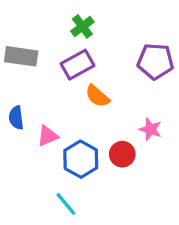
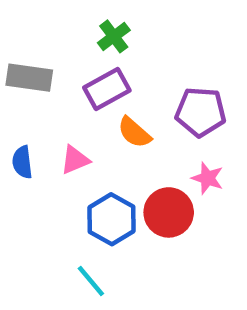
purple pentagon: (155, 61) -> (201, 112), moved
pink triangle: (48, 136) -> (75, 160), moved
red circle: (122, 154) -> (169, 212), size x1.4

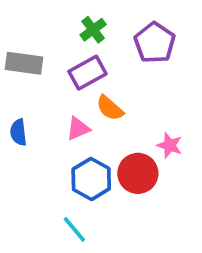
purple pentagon: (201, 112) -> (155, 43), moved, turned 30
pink triangle: (75, 160) -> (78, 129), moved

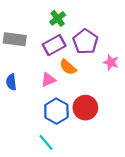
purple pentagon: (155, 43) -> (85, 42), moved
pink star: (170, 145) -> (111, 62), moved

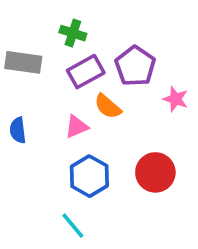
green cross: (58, 18) -> (73, 33), moved, turned -35
red circle: (85, 108) -> (155, 172), moved

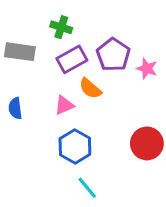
pink star: (176, 99) -> (147, 69), moved
red circle: (155, 172) -> (147, 143), moved
cyan line: (73, 226) -> (87, 188), moved

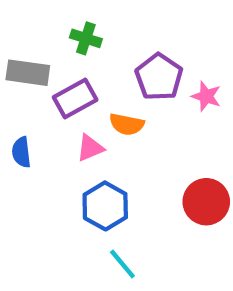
purple rectangle: (72, 59) -> (75, 98), moved
orange semicircle: (90, 88) -> (127, 124), turned -30

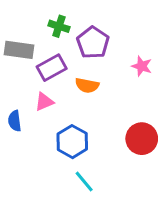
purple pentagon: (159, 77) -> (93, 43), moved
pink triangle: (90, 148) -> (44, 102), moved
blue semicircle: (21, 152) -> (15, 121), moved

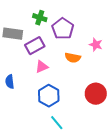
orange semicircle: (87, 85) -> (73, 58), moved
pink triangle: (44, 102) -> (42, 67), moved

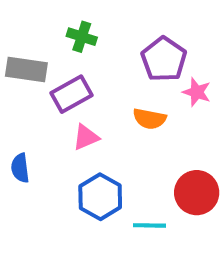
purple pentagon: (63, 29) -> (164, 59), moved
cyan line: (57, 123) -> (149, 225), moved, turned -49

